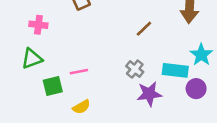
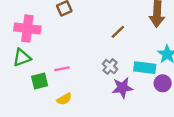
pink cross: (38, 25) -> (27, 28), size x1.6

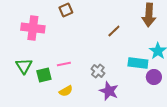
green triangle: (22, 58) -> (24, 66), moved, turned -42
gray cross: (110, 67) -> (98, 71), moved
purple star: (122, 88) -> (109, 91), moved, turned 30

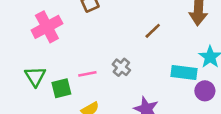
pink cross: (33, 28) -> (47, 27), turned -35
gray cross: (98, 71) -> (121, 67), moved

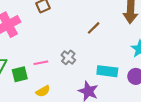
cyan rectangle: (184, 73) -> (107, 71), moved

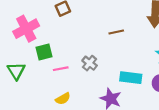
brown line: (94, 28) -> (116, 32), turned 32
green square: (20, 74) -> (44, 52), moved

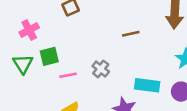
pink cross: (26, 29) -> (29, 30), size x0.7
green triangle: (16, 71) -> (23, 64), moved

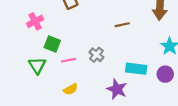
green square: (49, 56) -> (52, 44), turned 35
green triangle: (23, 64) -> (37, 66), moved

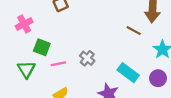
brown line: (122, 25) -> (134, 31), moved, turned 40
cyan rectangle: (136, 69) -> (128, 73), turned 30

